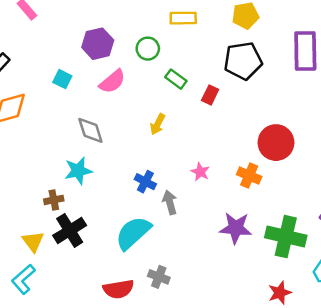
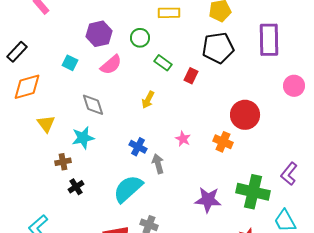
purple star: (236, 228) -> (208, 200), moved
black cross: (70, 230) -> (76, 187), size x0.6
yellow triangle: (33, 241) -> (46, 124), moved

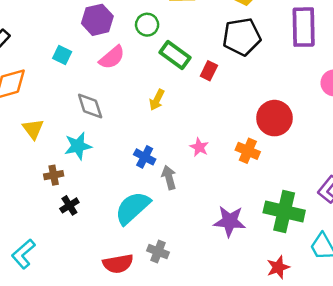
green rectangle: (163, 63) -> (175, 55), size x1.4

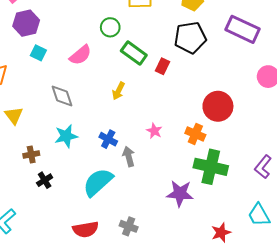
purple hexagon: (97, 20) -> (26, 23), moved
purple rectangle: (304, 27) -> (243, 29), turned -64
cyan star: (78, 146) -> (66, 136), moved
green cross: (284, 211) -> (211, 167), moved
gray cross: (158, 252) -> (129, 226), moved

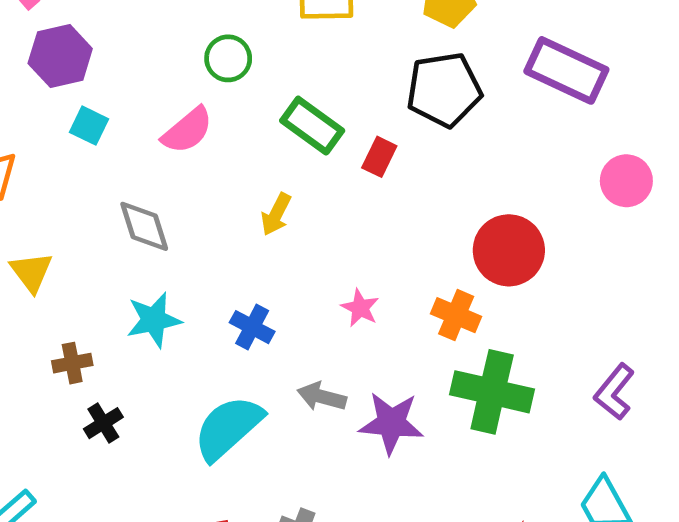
green circle: (110, 27) -> (228, 58), moved
gray arrow: (129, 157) -> (322, 397), moved, turned -60
purple star: (180, 193) -> (391, 423), moved

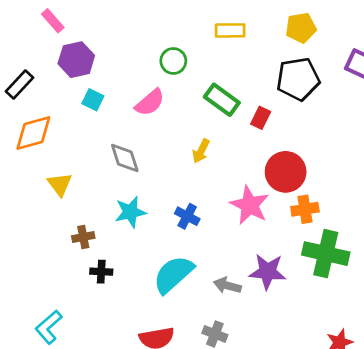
red circle: (509, 250) -> (286, 172), moved
pink star: (360, 308) -> (250, 205), size x1.8
orange cross: (456, 315) -> (305, 209), turned -32
gray arrow: (322, 397) -> (227, 285), moved
black cross: (103, 423) -> (101, 272), turned 35

